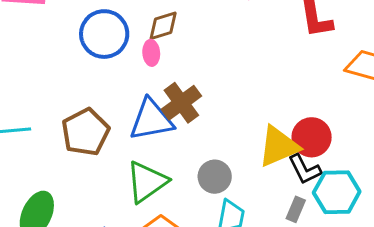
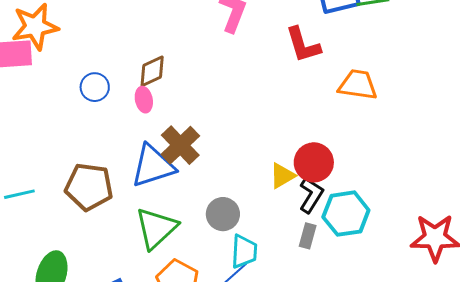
blue circle: (104, 34) -> (95, 87), size x0.6
brown pentagon: (86, 132) -> (89, 187), turned -30
yellow triangle: (279, 146) -> (282, 176), size x0.6
black L-shape: (305, 169) -> (311, 195), turned -114

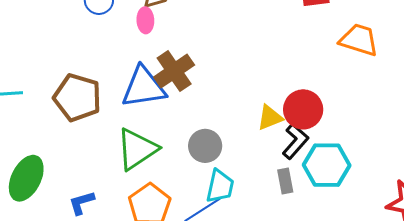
gray rectangle: (308, 236) -> (285, 181), turned -35

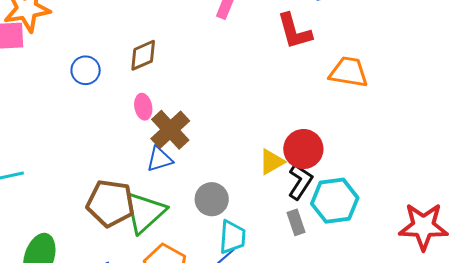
pink ellipse: (145, 20) -> (143, 107), moved
blue triangle: (144, 87) -> (160, 159), moved, size x0.6
brown pentagon: (77, 98) -> (110, 203), moved

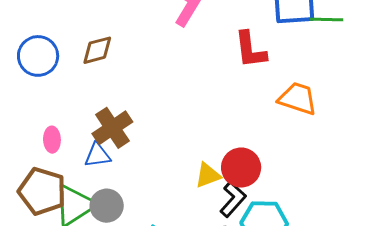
blue circle: (86, 70) -> (38, 56), size x1.4
pink ellipse: (143, 107) -> (52, 140), moved
gray circle: (212, 199) -> (107, 206), moved

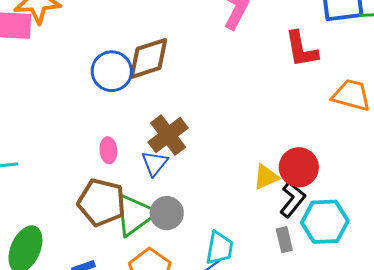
brown diamond: (97, 50) -> (148, 58), size x1.4
blue circle: (38, 56) -> (112, 71), moved
blue triangle: (97, 155) -> (155, 163), turned -40

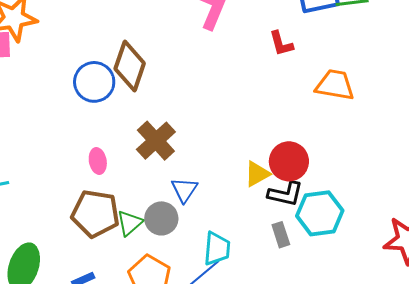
red L-shape: (301, 49) -> (281, 44), size x0.7
brown diamond: (148, 58) -> (130, 66), turned -48
blue triangle: (155, 163) -> (184, 190), moved
black L-shape: (292, 199) -> (285, 194), turned 69
green triangle: (135, 215) -> (130, 223), size x0.6

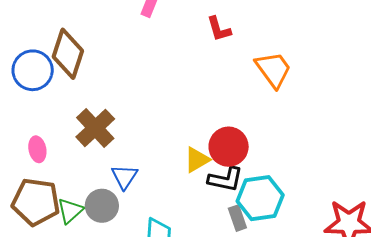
orange trapezoid: (335, 85) -> (273, 70), turned 45
gray rectangle: (281, 235) -> (237, 218), moved

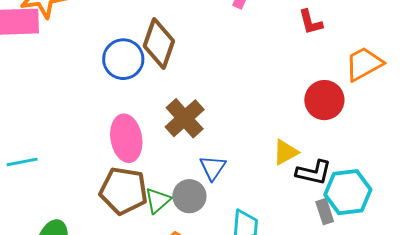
orange trapezoid: (273, 70) -> (364, 64), turned -84
red circle: (229, 147) -> (324, 100), moved
pink ellipse: (37, 149) -> (126, 138), size x1.8

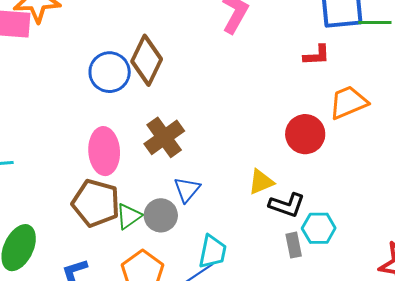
red L-shape: (310, 22) -> (317, 55), moved, turned -84
cyan hexagon: (348, 192) -> (319, 228), size x0.7

